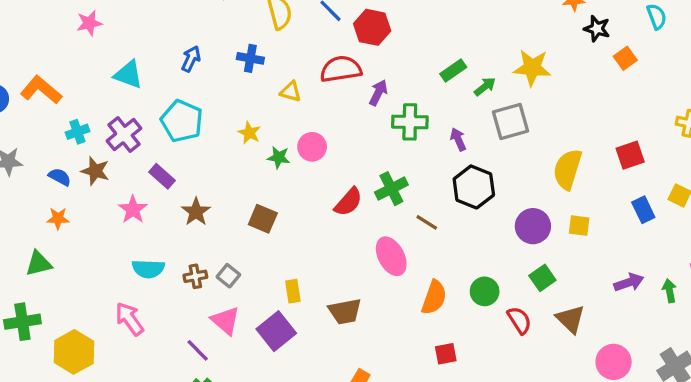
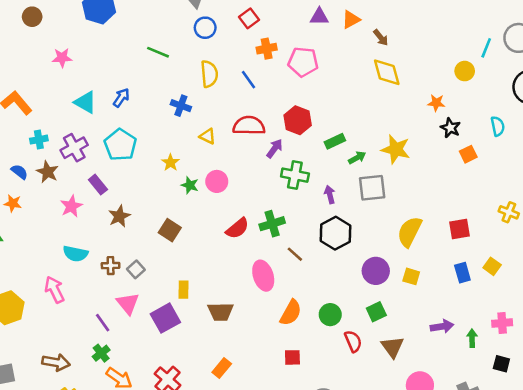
red hexagon: (372, 27) -> (298, 120), moved
blue arrow: (191, 59) -> (121, 98), moved

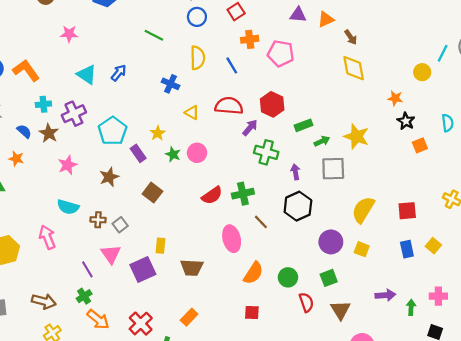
cyan pentagon: (120, 145) -> (113, 131), moved
purple rectangle: (98, 185) -> (138, 153), moved

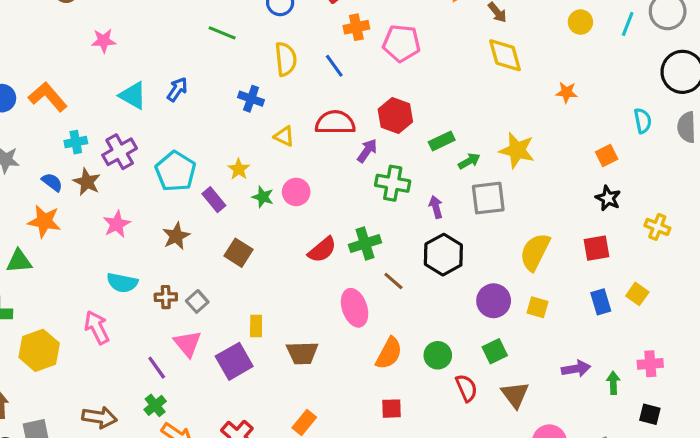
yellow circle: (422, 72) -> (580, 22), moved
black star: (406, 121) -> (608, 198), moved
orange star: (16, 159) -> (44, 221), size x1.5

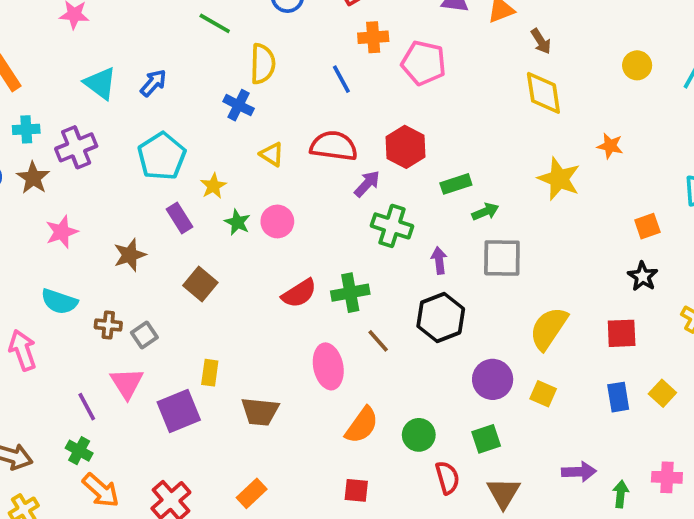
yellow semicircle: (286, 59) -> (263, 64), moved
yellow star: (517, 150) -> (559, 179), moved
cyan pentagon: (176, 171) -> (162, 156), moved
green cross: (155, 405) -> (79, 451), turned -30

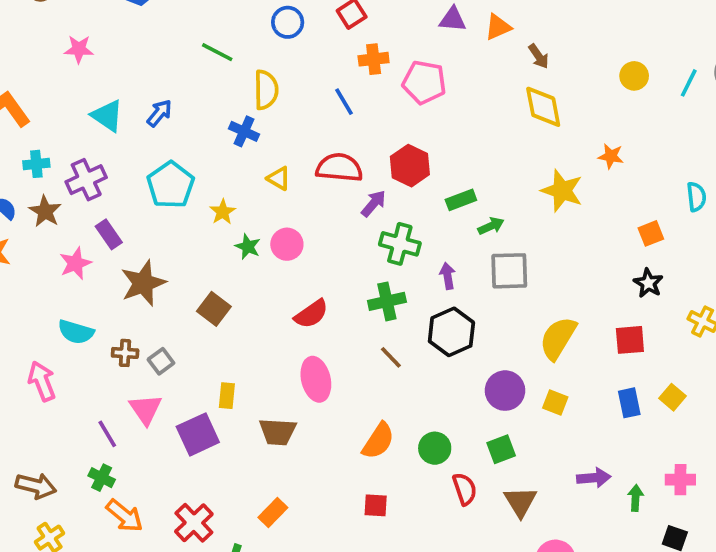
purple rectangle: (180, 218) -> (109, 234), moved
brown star: (130, 255) -> (143, 283), size x1.4
green cross: (350, 293) -> (387, 301), moved
pink ellipse: (328, 366) -> (316, 379), moved

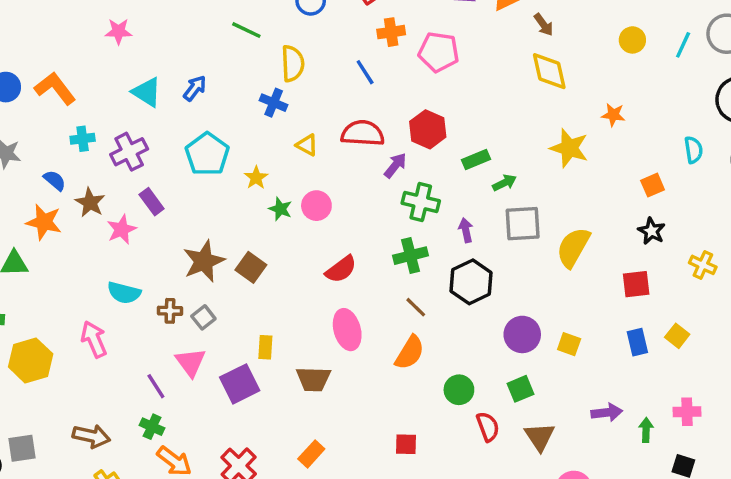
brown star: (45, 211) -> (90, 203), moved
brown star: (143, 283) -> (204, 261), moved
yellow semicircle: (558, 338) -> (573, 247), moved
orange semicircle: (378, 441) -> (410, 353), moved

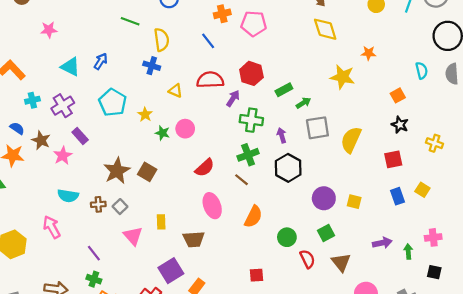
brown line: (416, 307) -> (241, 180), moved
pink triangle: (191, 362) -> (133, 236), moved
purple square: (240, 384) -> (171, 271), moved

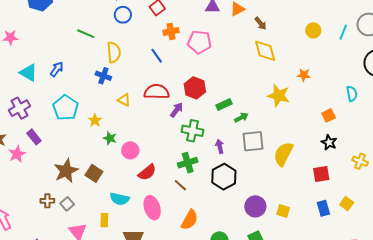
pink circle: (185, 129) -> (130, 150), moved
cyan semicircle: (68, 196) -> (120, 199), moved

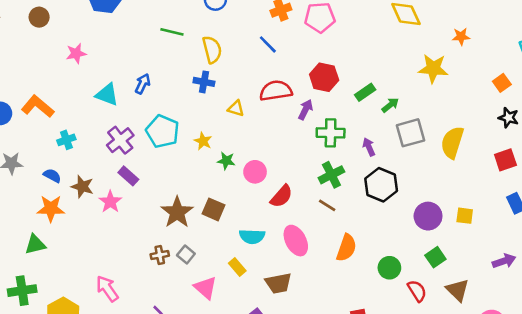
purple cross: (19, 108) -> (120, 140), moved
yellow rectangle: (104, 220) -> (237, 267), turned -32

